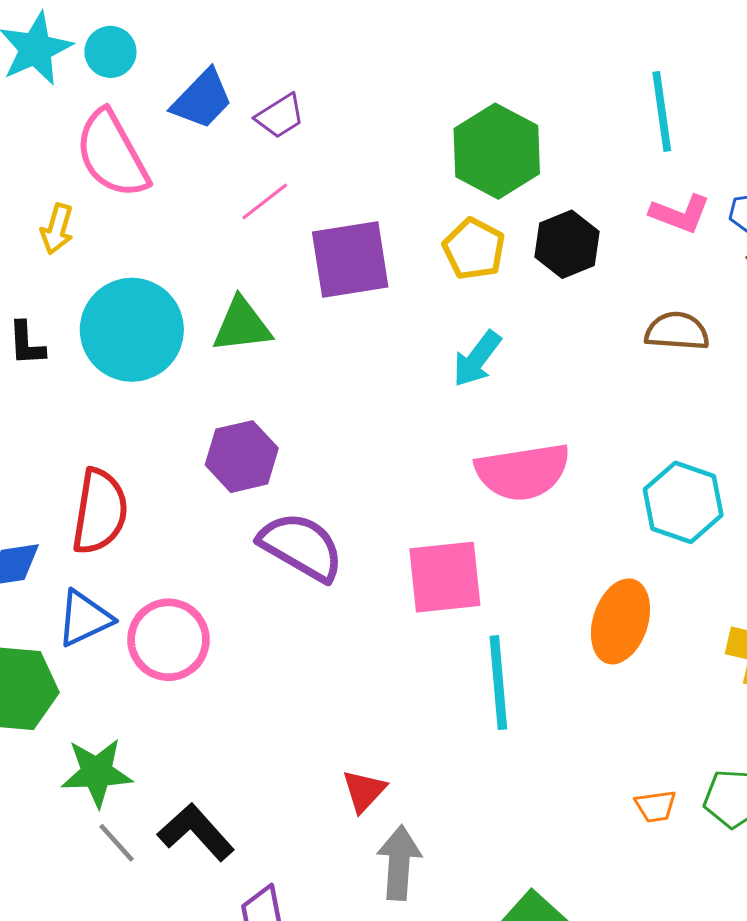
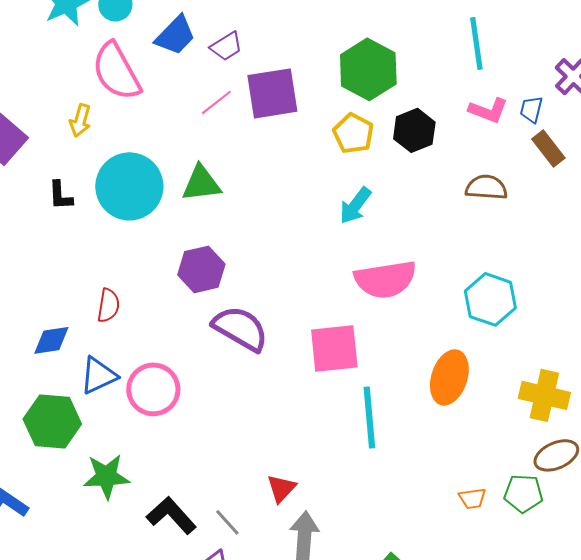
purple square: (350, 260) -> (272, 93), moved
red semicircle: (100, 511) -> (108, 305), size x0.6
gray line: (117, 843) -> (227, 522), moved

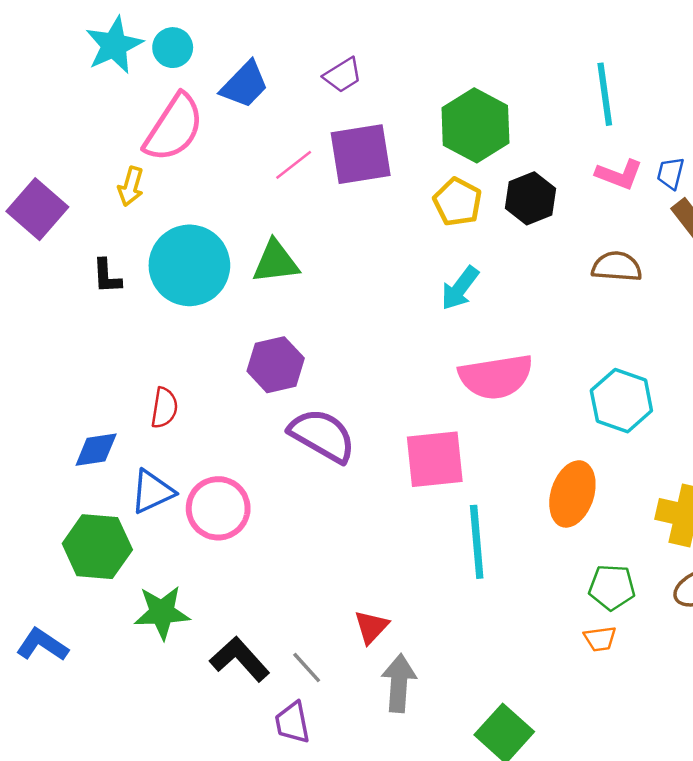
purple trapezoid: (226, 46) -> (343, 75), moved
pink semicircle: (116, 71) -> (174, 128), turned -118
green pentagon: (523, 493) -> (612, 587), moved

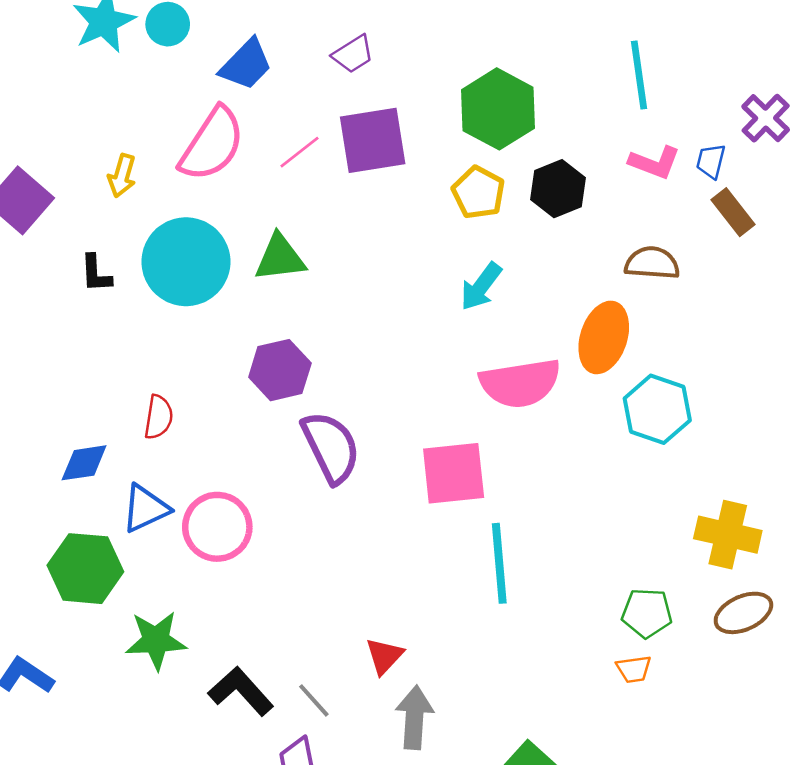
pink semicircle: (174, 128) -> (212, 144), moved
purple semicircle: (322, 435) -> (331, 447), turned 34
orange ellipse: (572, 494) -> (604, 337), moved

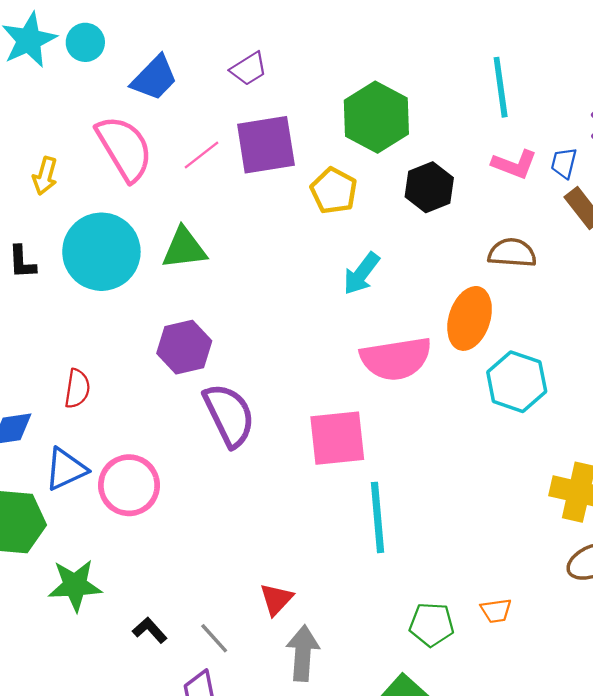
pink semicircle: (212, 144) -> (124, 148), turned -64
yellow pentagon: (478, 193) -> (334, 191), moved
green pentagon: (647, 613) -> (432, 624), moved
black L-shape: (241, 691) -> (150, 630), size x0.6

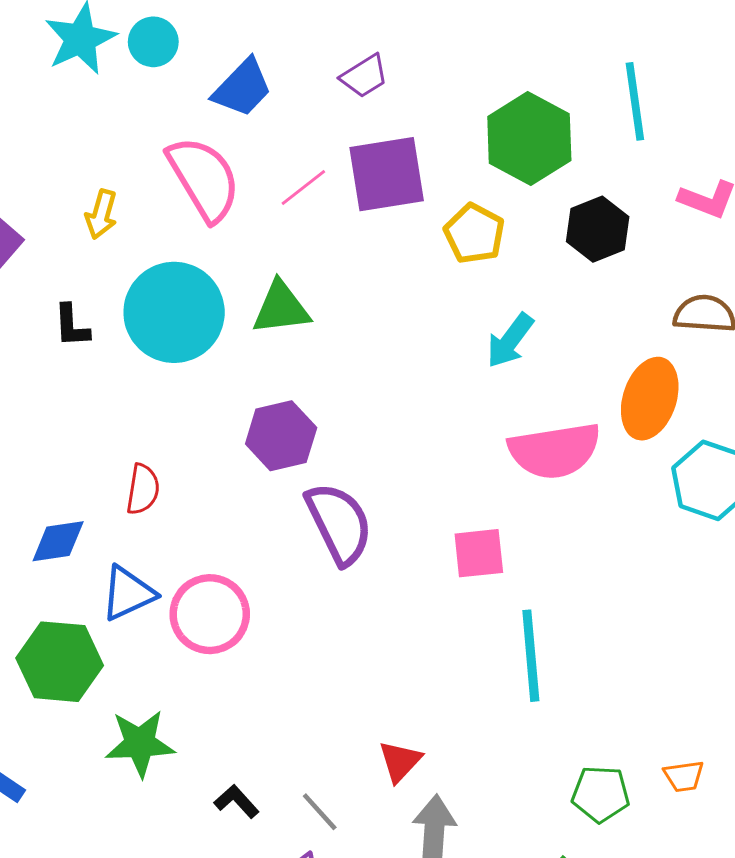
cyan line: (501, 87) -> (635, 101), moved
pink square: (337, 438) -> (479, 553), size x0.7

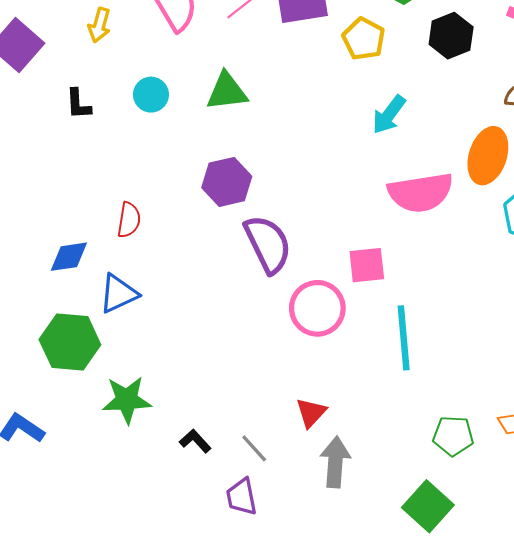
cyan circle: (174, 312) -> (151, 95), size x0.5
pink circle: (210, 614) -> (317, 308), moved

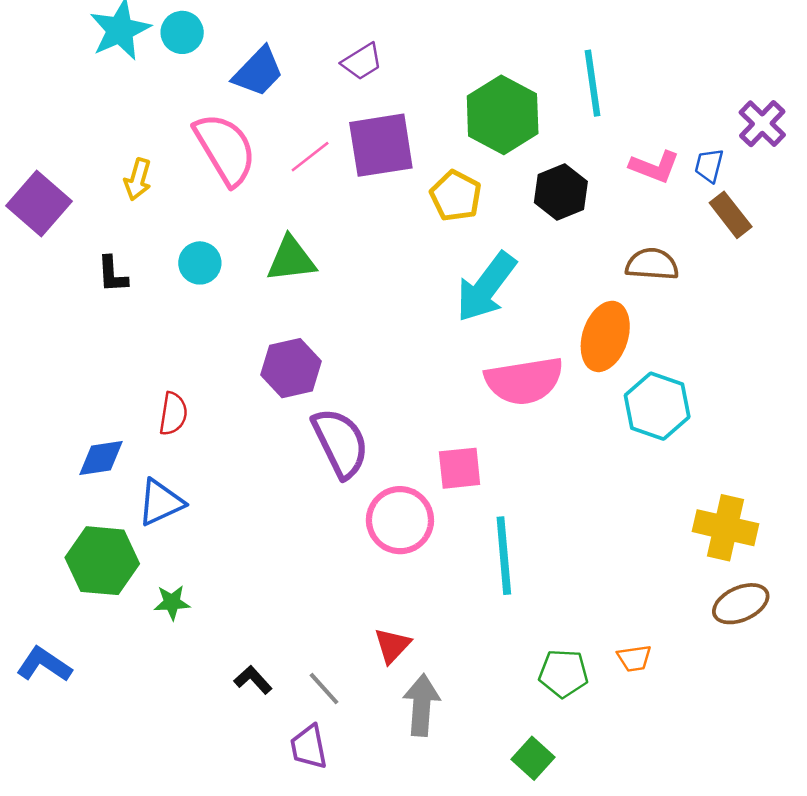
cyan arrow: (389, 115) -> (486, 287), size x1.5
green star: (127, 400) -> (172, 602), moved, size x0.6
green square: (428, 506) -> (533, 758), size x0.7

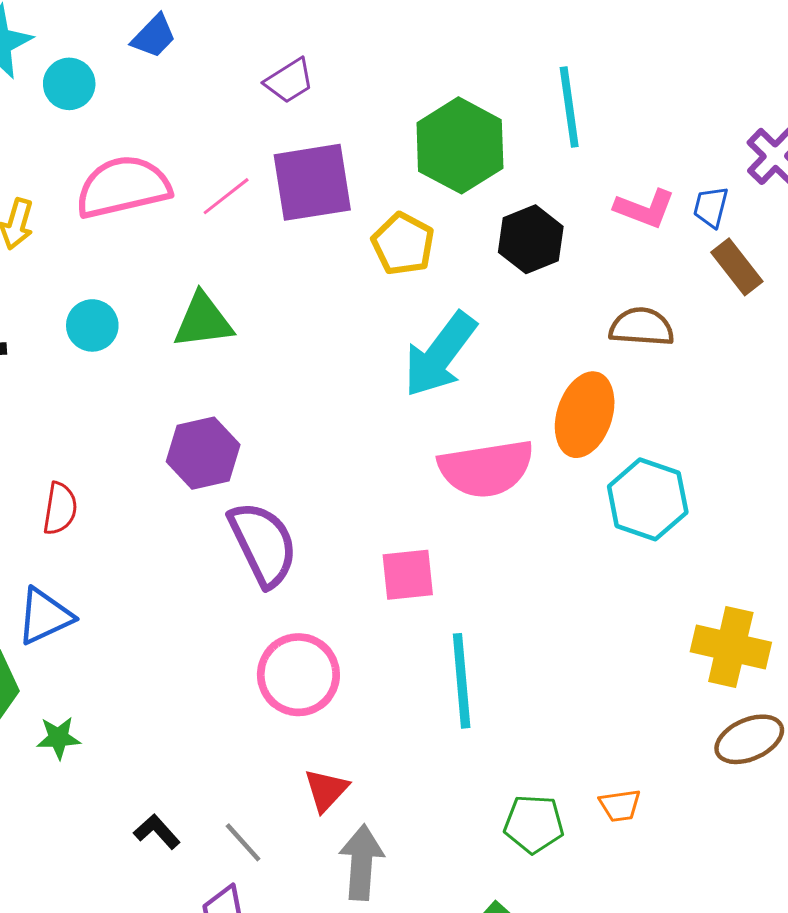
cyan circle: (182, 32) -> (69, 84), moved
blue trapezoid: (258, 72) -> (154, 36), moved, size x0.7
pink semicircle: (225, 149) -> (123, 187), turned -72
pink circle: (400, 520) -> (298, 675), moved

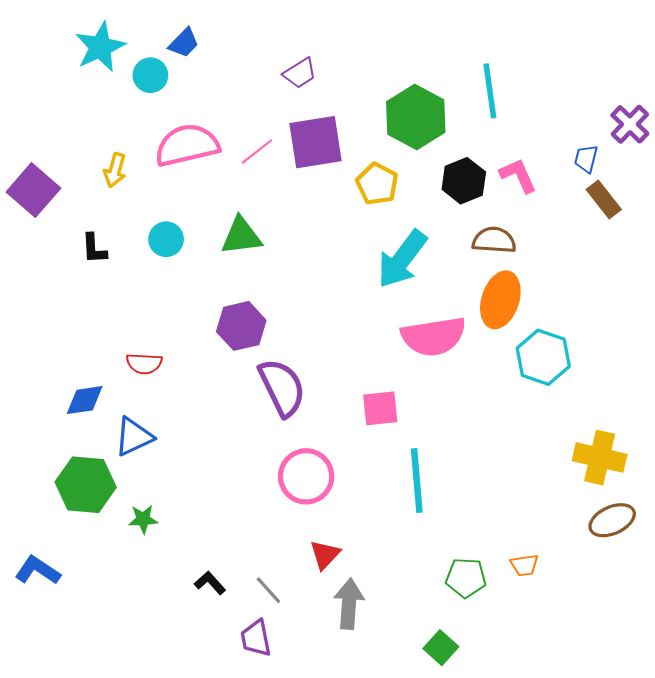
blue trapezoid: (154, 36) -> (184, 43), moved
pink L-shape: (645, 208) -> (518, 175), moved, turned -135
brown semicircle: (642, 327) -> (494, 240), moved
red semicircle: (60, 509) -> (144, 364), turned 84

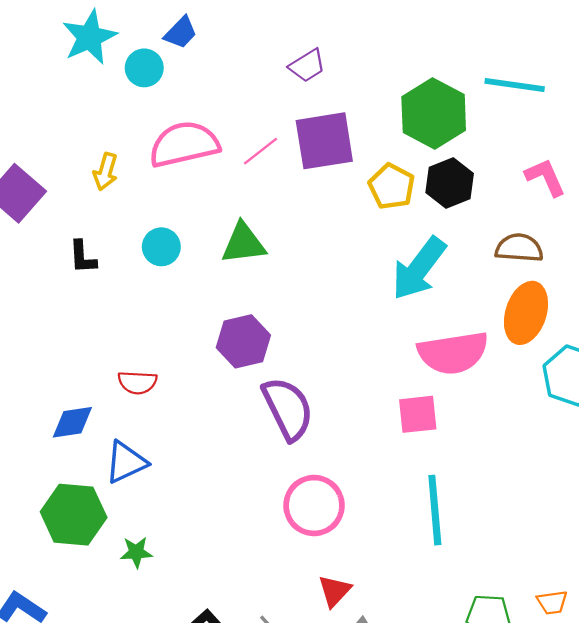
cyan line: (490, 91) -> (515, 85), turned -74
black hexagon: (464, 181) -> (450, 183), moved
pink square: (380, 408) -> (418, 414), moved

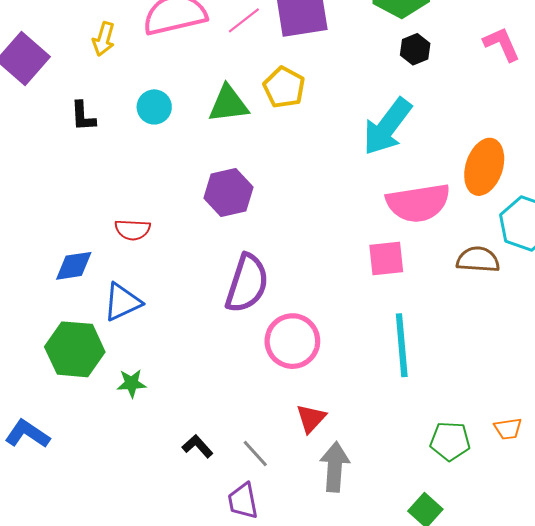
black hexagon: (450, 183) -> (415, 49), size x0.7
yellow pentagon: (392, 186) -> (284, 87), moved
brown semicircle: (519, 248) -> (478, 260), moved
purple semicircle: (288, 409) -> (247, 283), moved, turned 44

